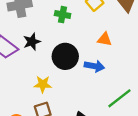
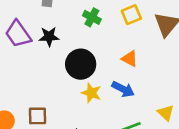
blue arrow: (94, 66) -> (123, 89), moved
yellow star: (43, 84) -> (91, 93), moved

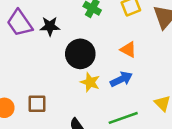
blue arrow: (123, 89) -> (121, 79), turned -55

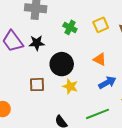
blue arrow: (121, 79) -> (107, 83), moved
brown square: (37, 104) -> (37, 85), moved

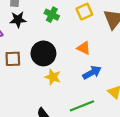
black star: (37, 43) -> (18, 20), moved
brown square: (37, 85) -> (13, 59), moved

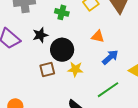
black star: (18, 20) -> (40, 35), moved
brown square: (13, 59) -> (47, 70), moved

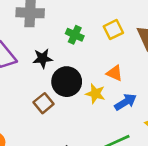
yellow star: (75, 69) -> (95, 94), moved
brown square: (47, 70) -> (44, 103), turned -35

